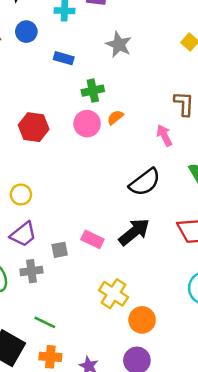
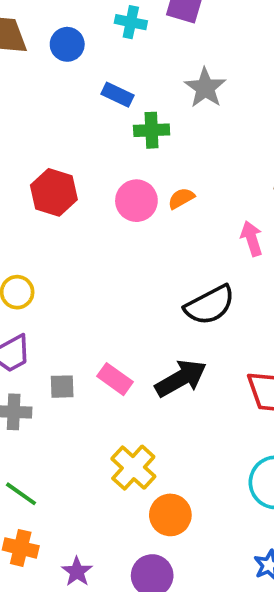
green cross: (93, 91) -> (152, 130), moved

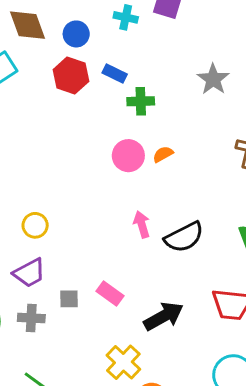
gray star: (205, 88) -> (213, 79), moved
red hexagon: (54, 192) -> (71, 76), moved
pink arrow: (252, 239) -> (142, 224), moved
black arrow: (181, 378) -> (164, 316), moved

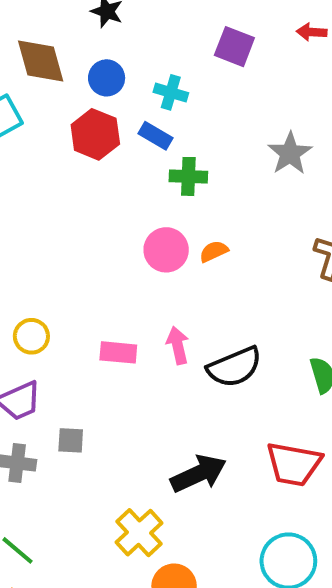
cyan cross: (126, 17) -> (171, 92), moved
pink rectangle: (110, 294) -> (118, 352), moved, turned -35

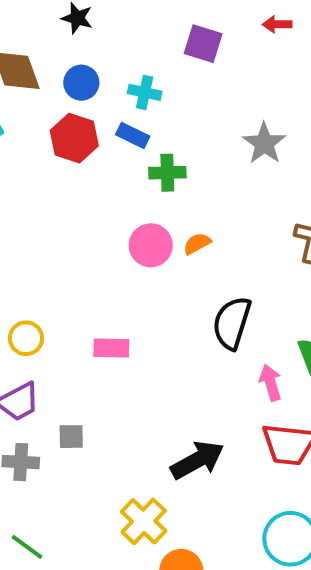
pink arrow: (178, 345) -> (271, 383), moved
black semicircle: (235, 367) -> (232, 323), moved, turned 134

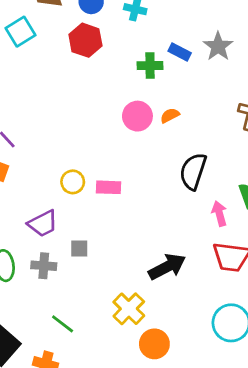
blue rectangle: (133, 135) -> (180, 52), moved
yellow circle: (26, 338) -> (73, 182), moved
green line: (27, 547) -> (63, 324), moved

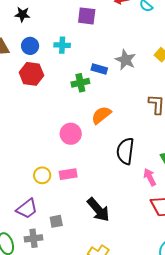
orange semicircle: (170, 115) -> (101, 115), size x1.5
pink circle: (137, 116) -> (71, 134), moved
black arrow: (167, 267) -> (98, 210), moved, turned 88

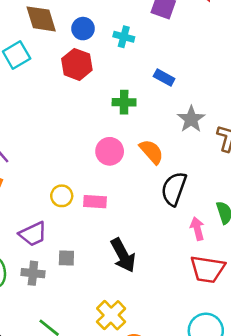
gray star: (126, 60) -> (191, 119), moved
green cross: (80, 83) -> (124, 102), moved
orange semicircle: (101, 115) -> (151, 152), moved, turned 75

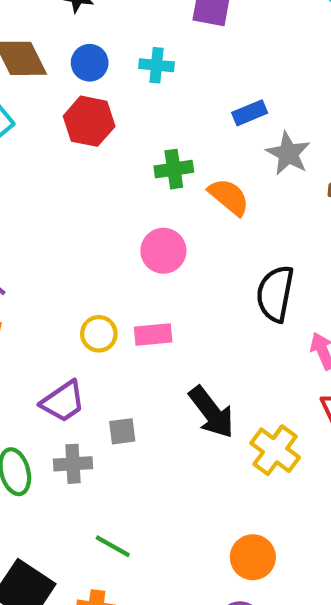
blue rectangle: (164, 78) -> (250, 113), moved, turned -42
gray star: (191, 119) -> (288, 154), moved
orange semicircle: (151, 152) -> (229, 197), moved
yellow cross: (111, 315) -> (275, 450), moved

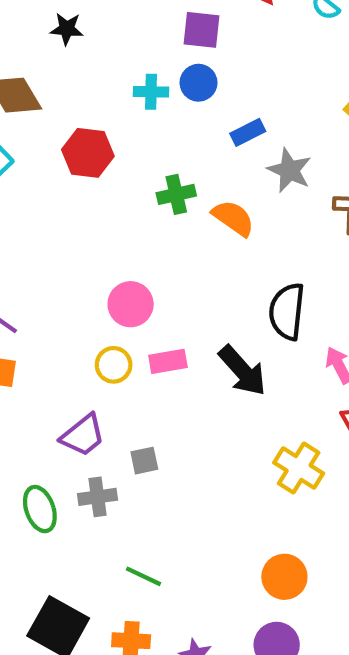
blue circle: (90, 63) -> (199, 83), moved
pink circle: (163, 251) -> (131, 304), moved
black arrow: (211, 412) -> (242, 371), moved

